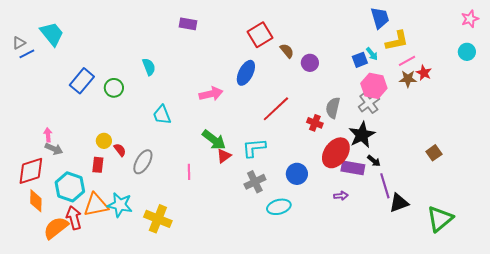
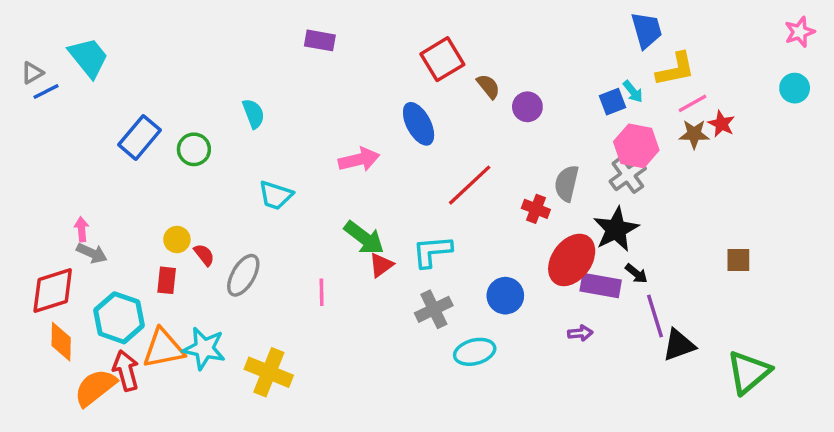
blue ellipse: (246, 73) -> (419, 124), turned -55
cyan trapezoid: (162, 115) -> (276, 195), turned -50
brown square: (434, 153) -> (738, 260), turned 35

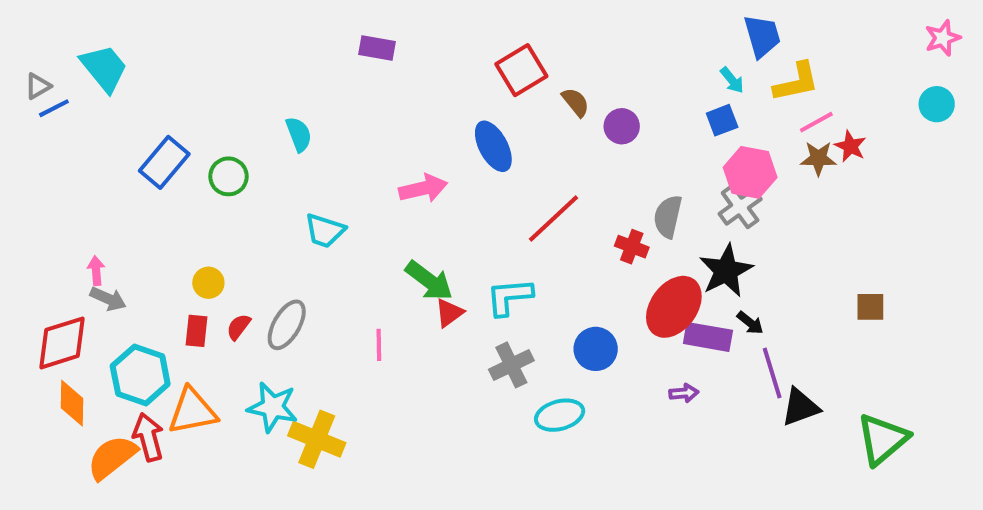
cyan arrow: (633, 91) -> (732, 80), moved
red semicircle: (204, 255) -> (239, 327), moved, turned -105
cyan star: (204, 348) -> (273, 407), moved

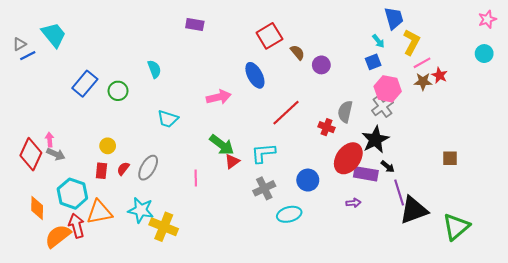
yellow L-shape: (796, 82) -> (412, 42), turned -50
red diamond: (62, 343) -> (31, 154), moved, turned -48
black triangle: (800, 407) -> (414, 210), size x1.4

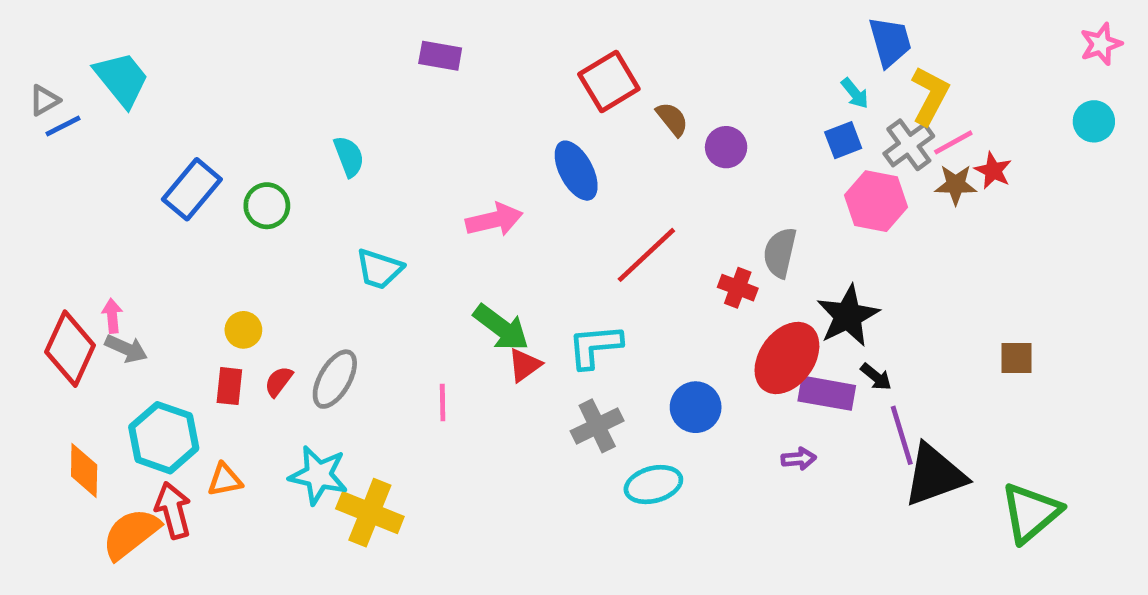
gray cross: (383, 106) -> (909, 145), moved
orange triangle: (99, 212) -> (225, 480), size x0.6

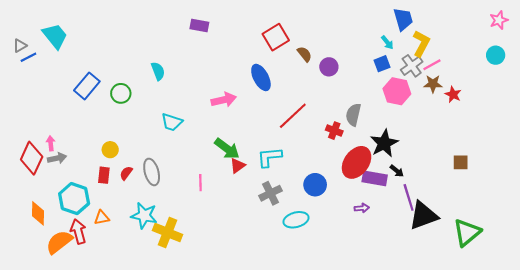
red star: (993, 171) -> (453, 94), moved
gray arrow: (126, 349) -> (57, 158), turned -36
gray ellipse: (335, 379) -> (152, 172), turned -45

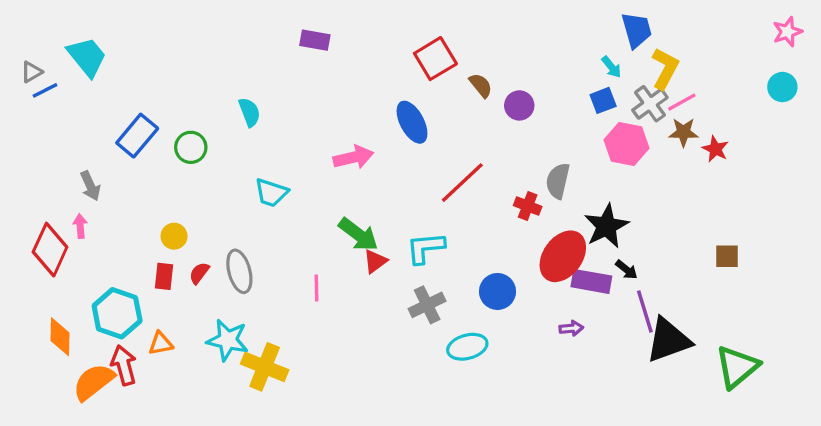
gray arrow: (57, 158) -> (90, 186), moved, turned 78

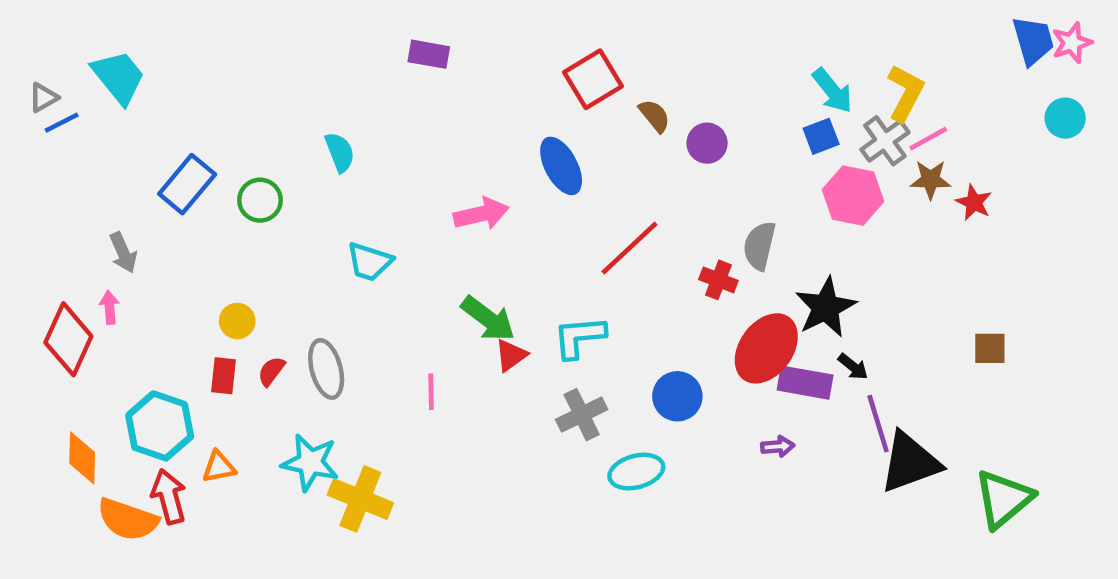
blue trapezoid: (637, 30) -> (1033, 40), moved
cyan arrow: (611, 67) -> (832, 91), size x1.5
orange semicircle: (94, 382) -> (128, 519), turned -123

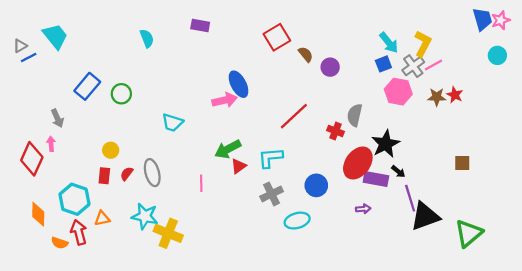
cyan semicircle: (340, 152) -> (147, 38), moved
blue ellipse: (561, 166) -> (239, 84), moved
brown star: (931, 180) -> (437, 97), moved
green arrow: (488, 319) -> (228, 149), turned 115
orange semicircle: (128, 519) -> (60, 243), size x0.6

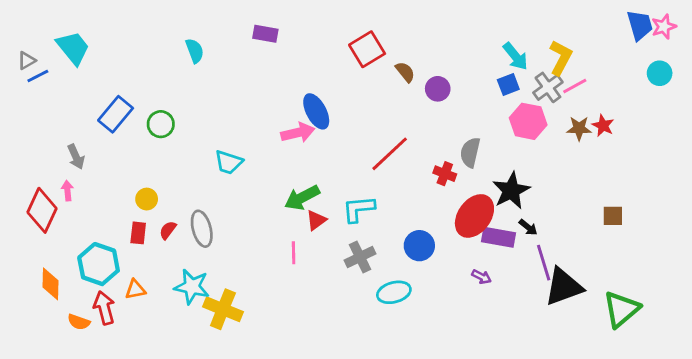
pink line: (201, 183) -> (294, 253), moved
purple arrow: (363, 209) -> (482, 277), turned 32

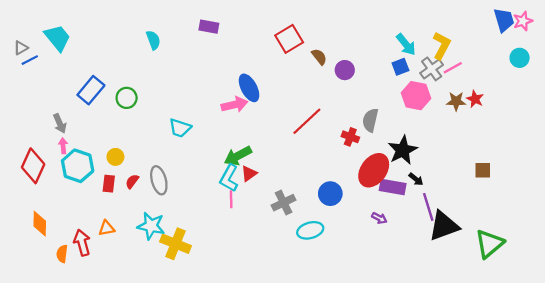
pink arrow: (67, 191) -> (63, 146), moved
cyan L-shape: (359, 209) -> (229, 178), moved, turned -56
cyan hexagon: (99, 264) -> (78, 166), moved
orange semicircle: (79, 322) -> (62, 254), turned 78

